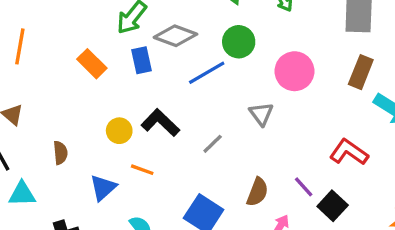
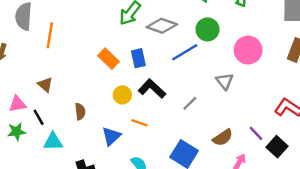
blue rectangle: (142, 60) -> (138, 58), moved
orange rectangle: (92, 64) -> (108, 59), moved
brown semicircle: (257, 192) -> (223, 138), turned 36

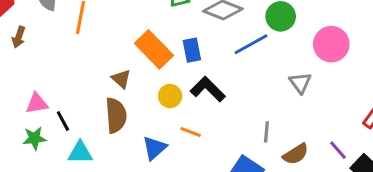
orange rectangle: (108, 59) -> (154, 49), size x1.4
brown triangle: (45, 85) -> (121, 79), moved
gray line: (190, 103) -> (266, 132), moved, turned -42
brown semicircle: (80, 112) -> (116, 115), size x1.6

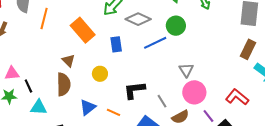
pink circle: (331, 44) -> (194, 92), moved
orange rectangle: (154, 49) -> (83, 30), moved
black L-shape: (208, 89) -> (134, 90), moved, turned -55
orange line: (191, 132) -> (114, 112), moved
gray line: (266, 132) -> (162, 101), turned -40

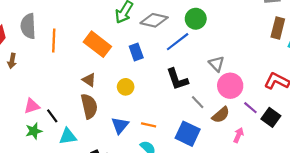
black L-shape: (134, 90) -> (177, 79), moved, turned -90

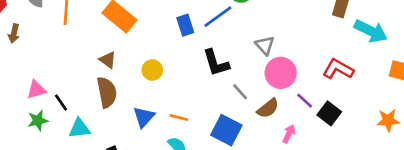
blue rectangle: (136, 52) -> (185, 25), moved

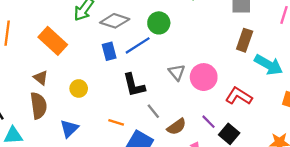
pink circle: (281, 73) -> (204, 77), moved
orange line: (179, 118) -> (116, 122), moved

